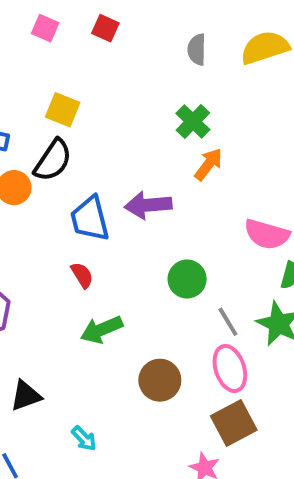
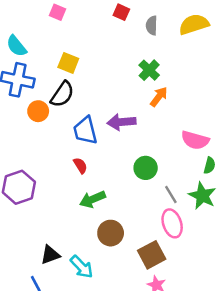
red square: (105, 28) -> (121, 12), moved
brown circle: (160, 380) -> (111, 233), moved
black triangle: (26, 396) -> (50, 255), moved
brown square: (234, 423) -> (152, 255), moved
cyan arrow: (84, 439) -> (82, 267), size x1.5

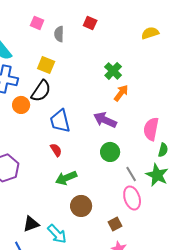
yellow semicircle: (194, 24) -> (150, 33), size x0.7
gray semicircle: (152, 25) -> (59, 34), moved
purple arrow: (121, 122) -> (105, 120), moved, turned 30
pink semicircle: (195, 140) -> (151, 129), turned 85
brown square: (152, 255) -> (115, 224), size x0.6

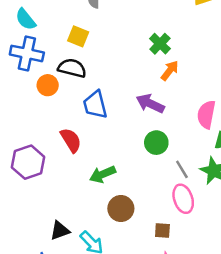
black semicircle: (41, 91) -> (72, 68), turned -110
red semicircle: (56, 150) -> (71, 140), moved, size x1.5
brown square: (115, 224) -> (162, 230), turned 32

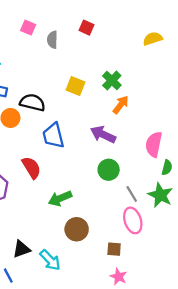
yellow square: (78, 36) -> (75, 86), moved

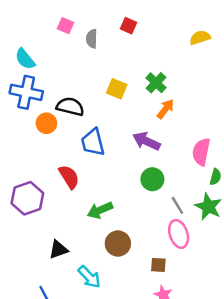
black triangle: (21, 249) -> (58, 249), moved

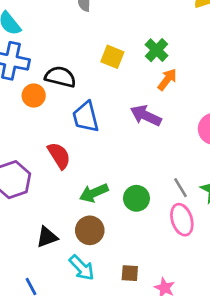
green circle: (152, 179) -> (136, 198), moved
brown circle: (118, 244) -> (90, 230), moved
brown square: (158, 265) -> (130, 273), moved

